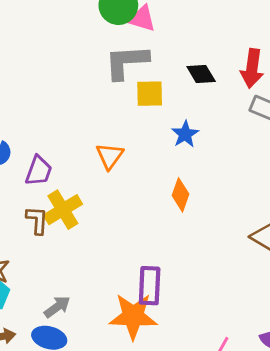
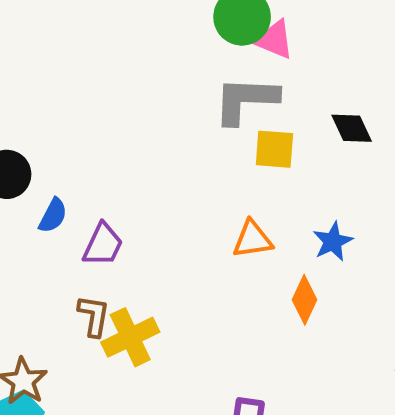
blue star: (185, 134) -> (333, 242), moved
orange triangle: (110, 156) -> (252, 239), moved, turned 40
yellow cross: (63, 210) -> (130, 337), moved

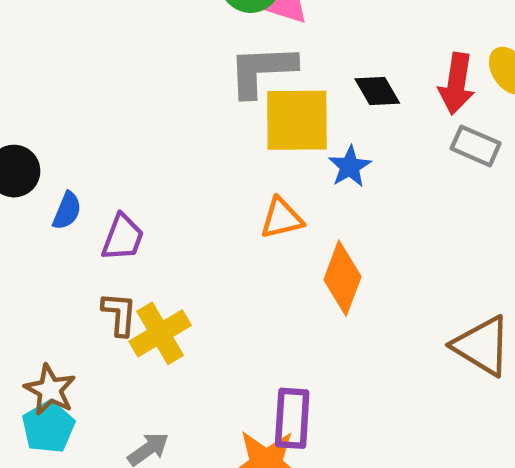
yellow square: (274, 149) -> (297, 120), size x1.6
blue star: (333, 242) -> (350, 167), moved
orange diamond: (305, 300) -> (342, 278), size x1.4

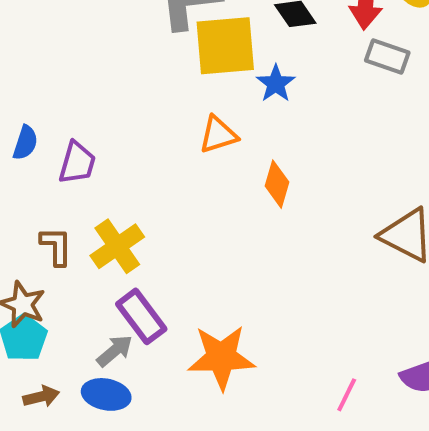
orange diamond: (342, 278) -> (277, 184), size x0.7
brown L-shape: (119, 314) -> (56, 246), moved
purple rectangle: (292, 418) -> (141, 316), moved, turned -36

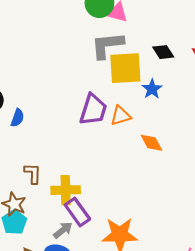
purple trapezoid: (77, 163) -> (93, 110), moved, size x1.4
orange diamond: (277, 184) -> (151, 143), turned -45
yellow cross: (117, 246) -> (66, 190), moved, turned 32

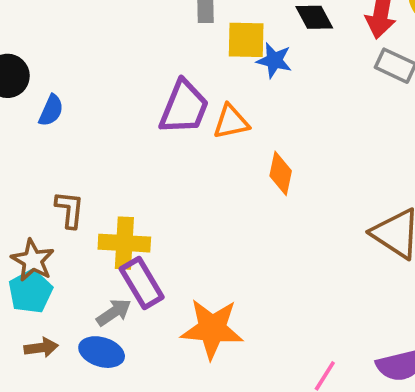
yellow square: (125, 68) -> (246, 40), size x0.7
blue star: (152, 89) -> (274, 60), moved, turned -30
orange diamond: (151, 143) -> (281, 173), turned 35

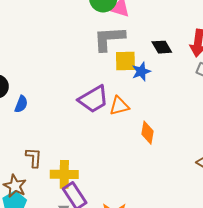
blue star: (274, 60) -> (141, 71), turned -30
purple trapezoid: (184, 107) -> (93, 99), turned 40

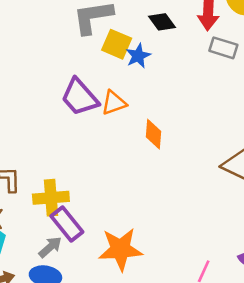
yellow square: (125, 61) -> (117, 44), turned 30
purple trapezoid: (93, 99) -> (80, 97), turned 84

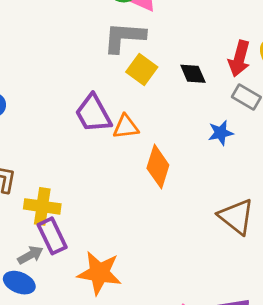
black diamond: (162, 22) -> (193, 74), moved
blue star: (138, 56) -> (221, 133), moved
orange diamond: (153, 134) -> (158, 167), size x1.4

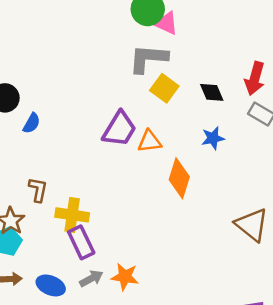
purple trapezoid: (93, 113) -> (119, 129), turned -120
blue star: (221, 133) -> (213, 138), moved
gray arrow: (30, 255) -> (91, 279), moved
orange star: (99, 273) -> (125, 277), size x0.7

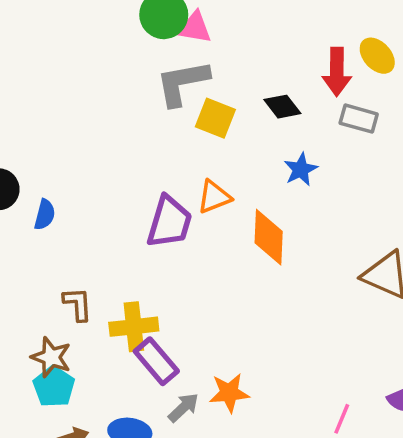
purple trapezoid: (119, 129) -> (169, 222), moved

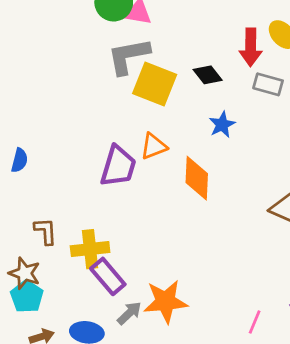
yellow square: (215, 118) -> (155, 84), size x1.4
orange star: (229, 393) -> (165, 301), size x1.4

